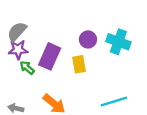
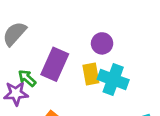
cyan cross: (118, 42) -> (113, 80), moved
purple star: (18, 50) -> (16, 93), moved

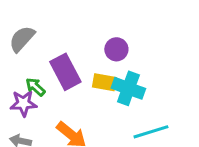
purple rectangle: (55, 64) -> (65, 72), turned -52
yellow rectangle: (91, 74) -> (104, 82), turned -70

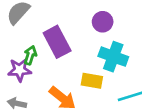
yellow rectangle: (104, 82) -> (92, 81), moved
green arrow: (35, 87) -> (30, 55), turned 66

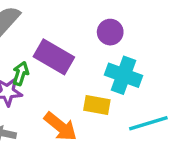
purple rectangle: (57, 42) -> (54, 57), turned -32

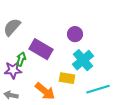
cyan cross: (123, 75) -> (83, 60), turned 30

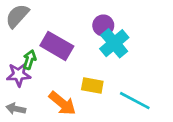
cyan cross: (83, 60) -> (114, 43), moved
cyan line: (98, 89) -> (135, 101), turned 45

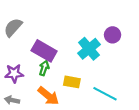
purple circle: (103, 25) -> (113, 35), moved
green arrow: (30, 60) -> (44, 68), moved

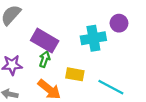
cyan cross: (89, 49) -> (93, 38), turned 30

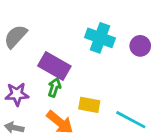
cyan cross: (93, 38) -> (100, 38), moved, turned 30

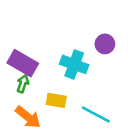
cyan cross: (100, 38) -> (74, 64), moved

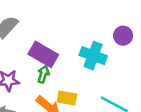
yellow rectangle: (56, 100) -> (67, 98), moved

